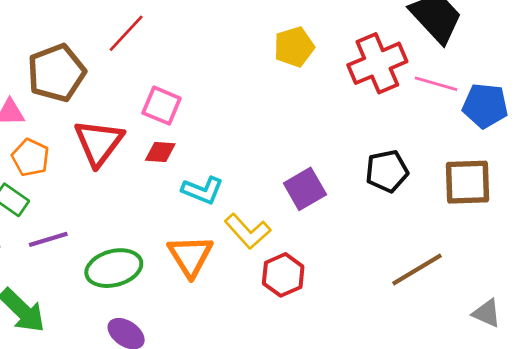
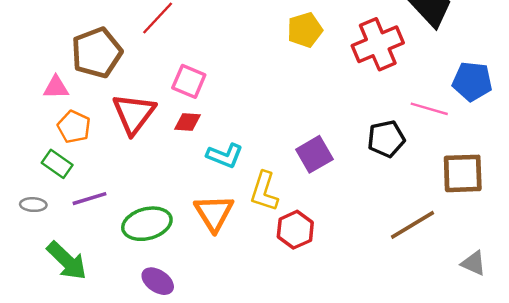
pink line: (436, 84) -> (429, 109), moved
brown square: (467, 182) -> (463, 173), moved
yellow L-shape: (248, 231) -> (264, 191), turned 60

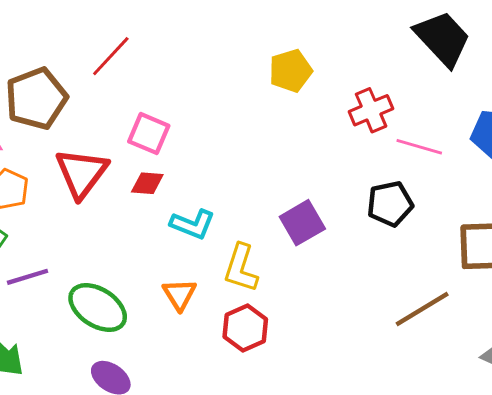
red cross: (378, 44) -> (371, 110), moved, size x0.7
pink line: (429, 109) -> (419, 147), moved
orange triangle: (214, 213) -> (179, 294), size x0.7
green ellipse: (147, 224) -> (98, 308), turned 48
red hexagon: (295, 230) -> (245, 328), moved

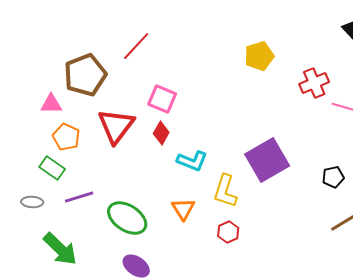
red diamond: (147, 183) -> (161, 133), turned -65
black pentagon: (390, 204) -> (333, 177), moved, size x0.7
purple square: (302, 223) -> (267, 160), size x1.4
red hexagon: (245, 328) -> (228, 232), size x0.7

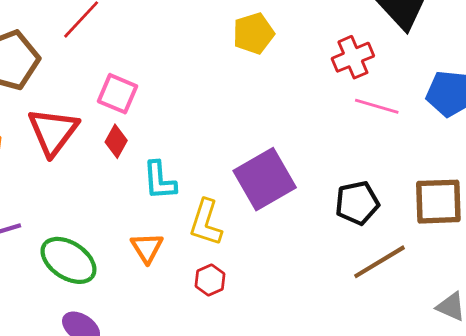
red cross: (314, 83) -> (353, 57), moved
cyan L-shape: (192, 161) -> (160, 181), turned 64
black pentagon: (333, 177) -> (357, 203), size x1.4

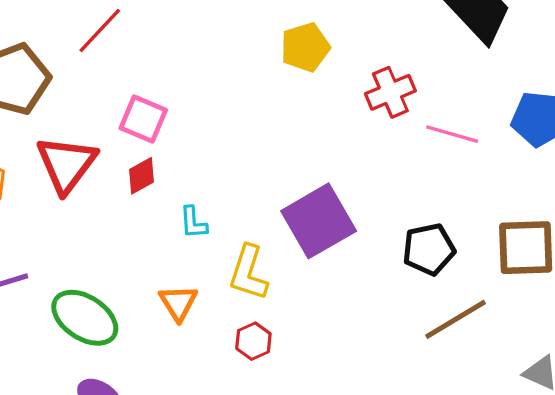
red cross: (353, 57) -> (390, 92), moved
red diamond: (116, 141) -> (142, 176), turned 32
cyan L-shape: (160, 181) -> (193, 223), size x0.7

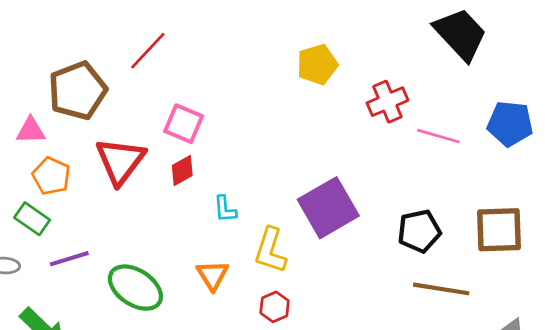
brown line: (456, 319) -> (441, 289), turned 40

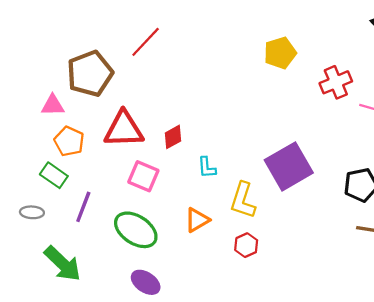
pink square: (184, 124) -> (143, 176), moved
red triangle: (120, 161) -> (124, 129), turned 51
purple line: (69, 259) -> (83, 207), turned -52
orange triangle: (213, 275) -> (197, 220), turned 32

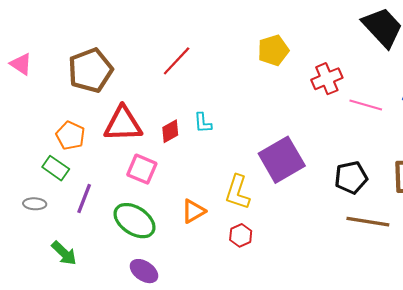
red line: (146, 42) -> (177, 61), moved
pink triangle: (53, 105) -> (21, 64), moved, turned 35
cyan L-shape: (207, 168) -> (203, 123), moved
green arrow: (63, 264) -> (64, 253), size x0.7

